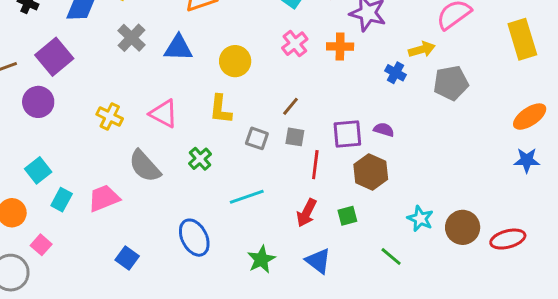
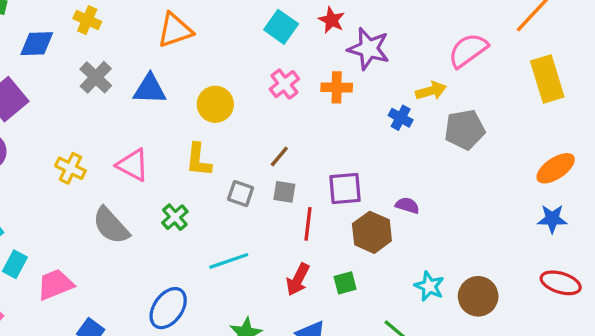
purple semicircle: (384, 130) -> (407, 205), moved
pink trapezoid: (104, 198) -> (55, 285), moved
blue ellipse: (194, 238) -> (168, 308), turned 63
red ellipse: (508, 239) -> (561, 283), moved, turned 32

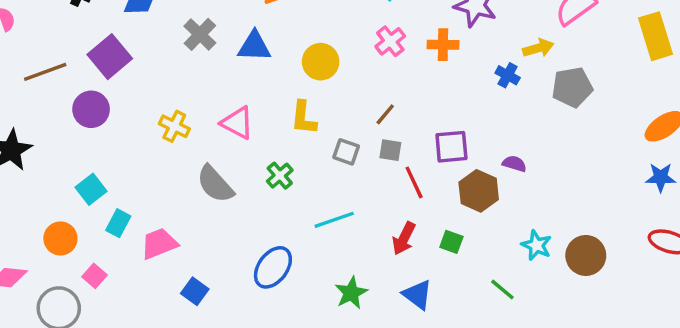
red line: (308, 224) -> (414, 182), turned -32
green square: (345, 283) -> (451, 242), turned 35

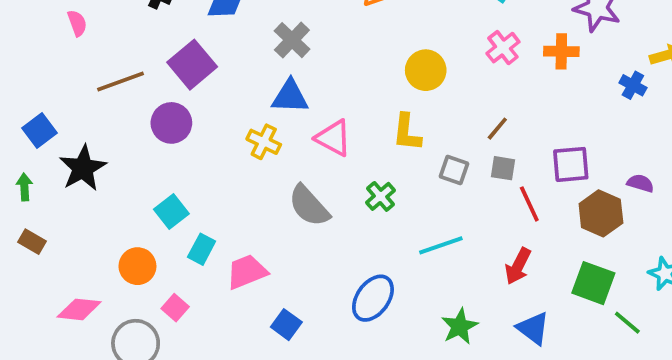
blue triangle: (254, 46) -> (290, 97), moved
green square: (451, 242) -> (593, 283), moved, size x1.6

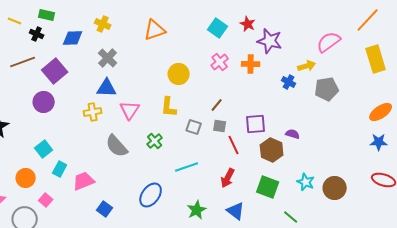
brown line: (121, 81) -> (23, 62), moved
pink triangle: (333, 138) -> (130, 110), turned 35
yellow cross: (264, 142) -> (93, 112), turned -36
green line: (627, 323) -> (291, 217), moved

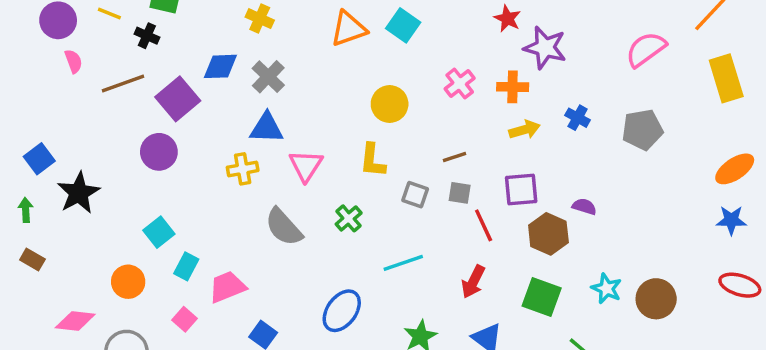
cyan square: (218, 28) -> (403, 25), moved
blue diamond: (73, 38) -> (220, 66), moved
yellow arrow: (307, 66) -> (525, 130), moved
brown line: (217, 105) -> (454, 157), turned 32
pink square: (46, 200) -> (185, 319), moved

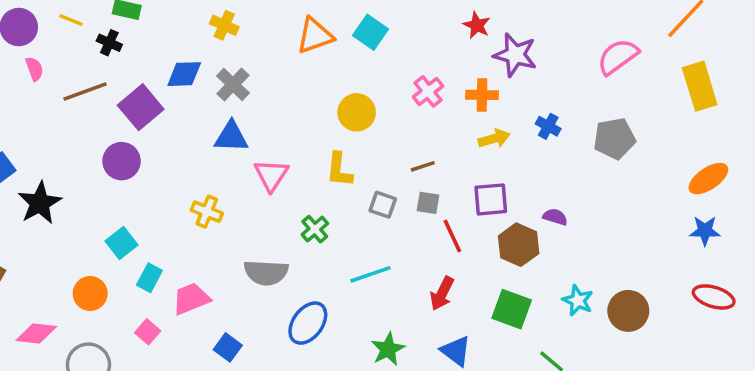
yellow cross: (243, 169) -> (207, 212), moved, turned 32
gray semicircle: (284, 227) -> (266, 273), moved, turned -45

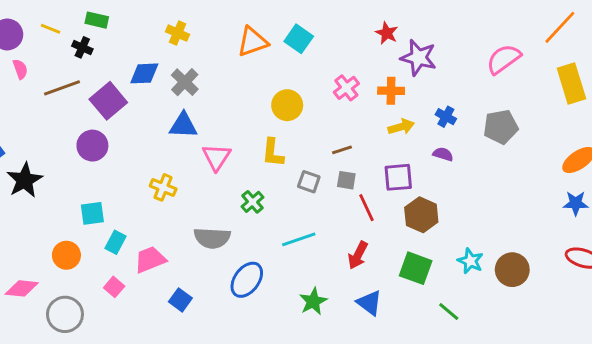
purple semicircle: (555, 217) -> (443, 154), moved
cyan square: (122, 243) -> (92, 213), turned 30

